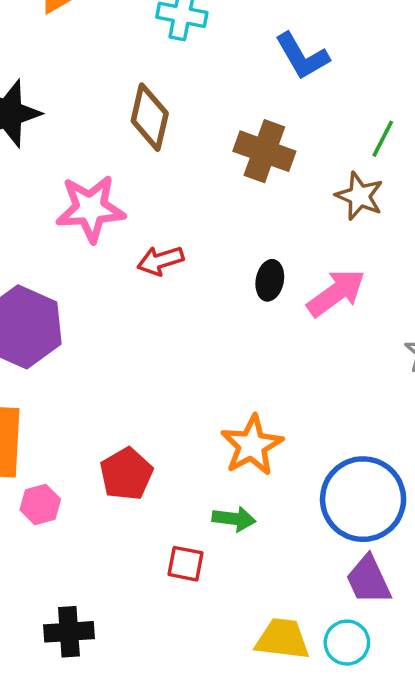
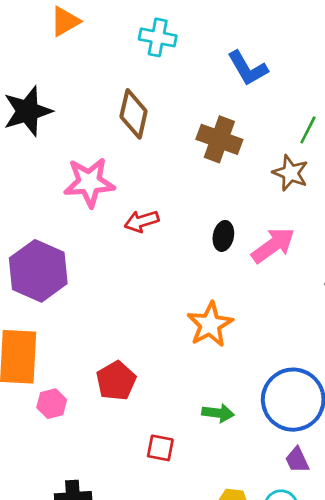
orange star: (252, 445) -> (210, 324), moved
green arrow: (234, 519) -> (218, 413), moved
purple trapezoid: (368, 580) -> (297, 460), size x0.7

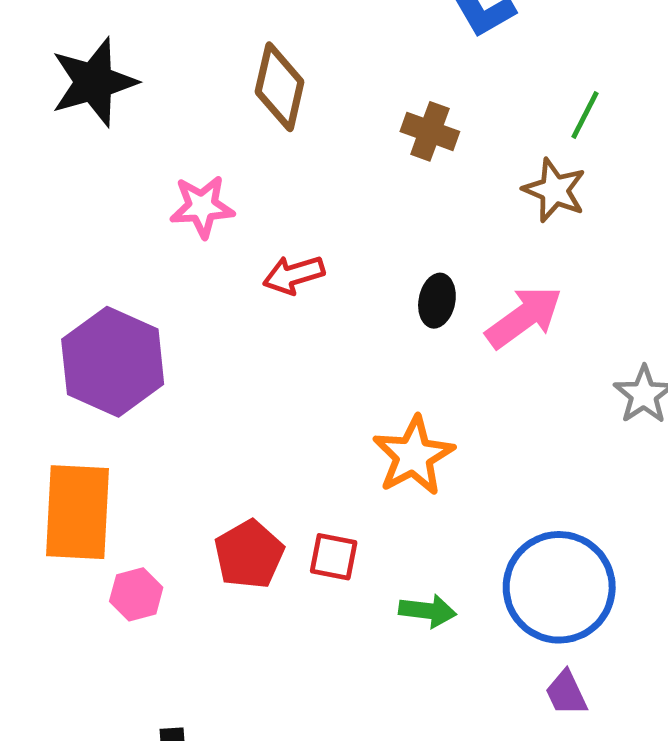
brown cross: (219, 139) -> (430, 131), size x0.7
pink star: (89, 182) -> (202, 207), size x0.7
red square: (160, 448) -> (334, 557), moved

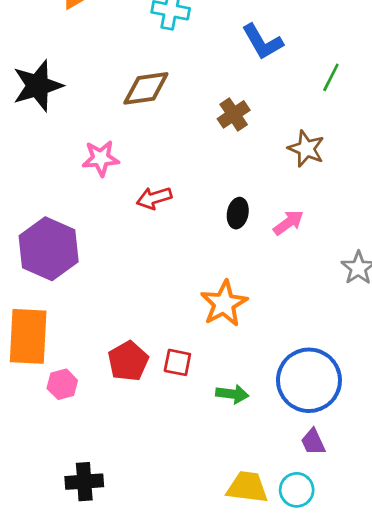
brown diamond: (280, 87) -> (146, 88), turned 69
green line: (585, 115) -> (331, 77), moved
brown cross: (430, 131) -> (234, 114), turned 36
pink arrow: (524, 317) -> (288, 223), size x0.7

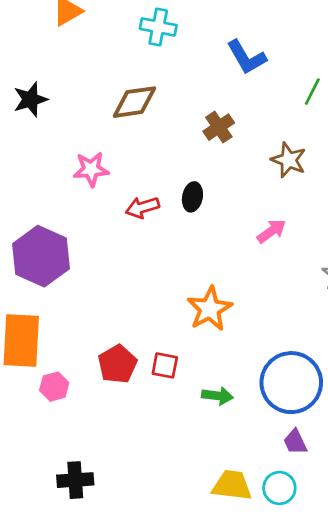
black star: (38, 86) -> (30, 99), size x0.7
black ellipse: (238, 213) -> (192, 197), moved

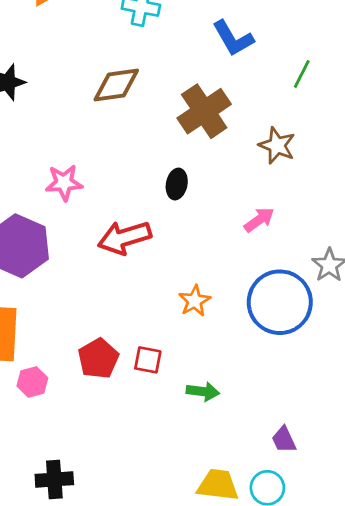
brown cross: (219, 127) -> (204, 111), size x1.6
pink star: (91, 169) -> (64, 183), moved
red arrow: (142, 207) -> (124, 238), moved, size x1.5
orange star: (210, 309) -> (195, 301), size x0.7
blue circle: (291, 383) -> (280, 302), moved

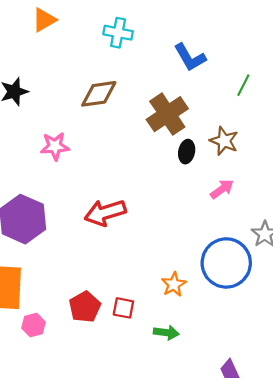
pink star: (64, 183) -> (55, 146), moved
black ellipse: (177, 184) -> (187, 152), moved
pink arrow: (259, 220) -> (222, 189), moved
orange star: (195, 301) -> (174, 284), moved

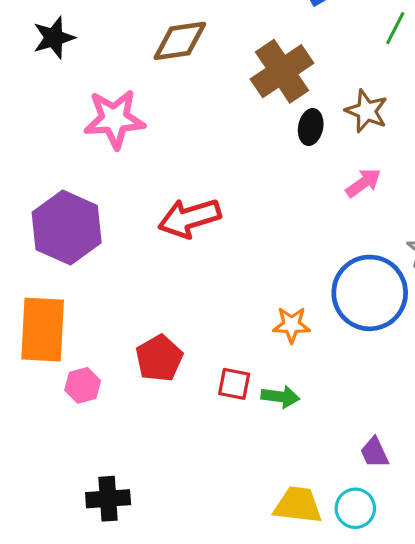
pink star: (55, 146) -> (114, 119), size x1.4
orange star: (174, 284) -> (292, 325), turned 30
red square: (123, 308) -> (234, 384), moved

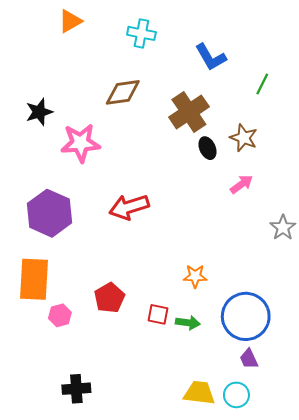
black star: (54, 38) -> (39, 112), moved
black ellipse: (311, 127) -> (208, 148), turned -35
blue circle: (370, 293) -> (246, 316), moved

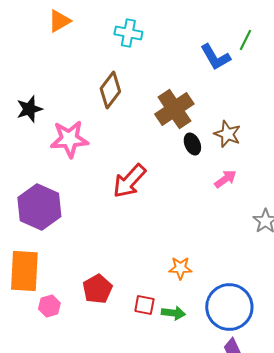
blue L-shape: (211, 57) -> (215, 57), moved
green line: (262, 84) -> (245, 40), moved
brown diamond: (123, 92) -> (110, 90), turned -45
red arrow: (129, 207) -> (129, 181), moved, turned -30

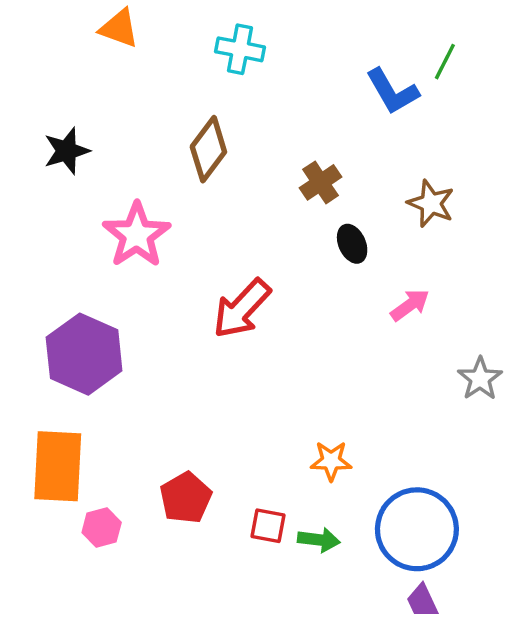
orange triangle: (59, 21) -> (119, 28), turned 50
black star: (29, 109) -> (67, 151), moved
brown cross: (174, 109) -> (321, 182), size x0.6
brown star: (227, 134) -> (431, 203), moved
pink star: (69, 139) -> (137, 235), turned -30

